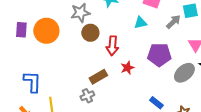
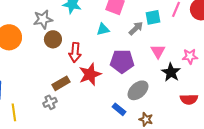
red star: (127, 68) -> (90, 74), size x1.6
gray ellipse: (184, 73) -> (138, 90), moved

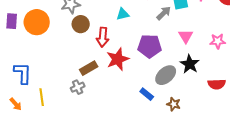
cyan triangle: (103, 29) -> (123, 14), moved
black star: (171, 72) -> (190, 64), moved

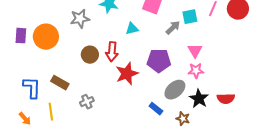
brown circle: (81, 24) -> (90, 55), moved
pink star: (218, 41) -> (196, 71), moved
black star: (190, 64) -> (199, 99), moved
brown rectangle: (89, 68) -> (60, 83), moved, turned 60

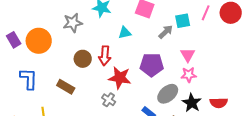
purple rectangle: (21, 36) -> (14, 40), turned -35
red star: (127, 74) -> (120, 78), turned 30
brown rectangle: (60, 83) -> (66, 87), moved
blue L-shape: (32, 88) -> (29, 79), moved
gray cross: (87, 102) -> (109, 100), moved, turned -32

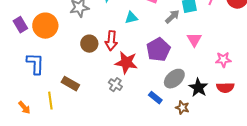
purple pentagon: (152, 65) -> (158, 50), turned -30
pink star: (189, 75) -> (223, 60), moved
brown rectangle: (66, 87) -> (70, 84), moved

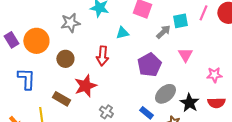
brown circle: (89, 44) -> (65, 59), moved
red star: (126, 63) -> (85, 86), moved, turned -30
gray cross: (115, 85) -> (106, 112), moved

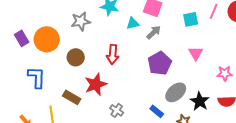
gray arrow: (163, 32) -> (154, 32), moved
cyan triangle: (122, 33) -> (133, 23), moved

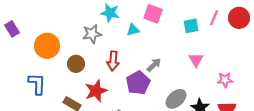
gray star: (81, 21) -> (92, 34), moved
gray arrow: (154, 32) -> (154, 65), moved
purple rectangle: (22, 38) -> (12, 29), moved
purple pentagon: (160, 63) -> (138, 83), moved

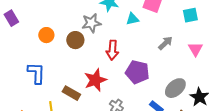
orange circle: (47, 46) -> (46, 35), size x0.6
brown circle: (76, 64) -> (75, 40), moved
gray arrow: (154, 65) -> (165, 43), moved
purple pentagon: (138, 83) -> (137, 72), turned -30

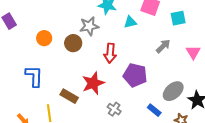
cyan square: (190, 15) -> (178, 18), moved

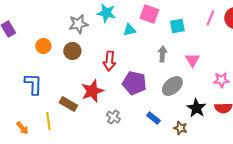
gray star: (89, 26) -> (78, 24), moved
gray arrow: (163, 46) -> (162, 54), turned -42
gray ellipse: (173, 91) -> (172, 86), moved

